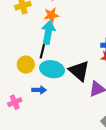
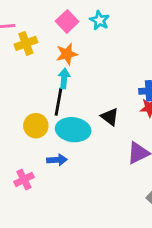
cyan arrow: (48, 32) -> (64, 78), size x0.6
black triangle: (79, 71) -> (110, 117), moved, size x0.6

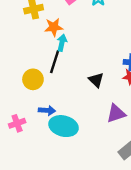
orange star: (67, 54) -> (54, 27), moved
cyan ellipse: (73, 130) -> (64, 126), moved

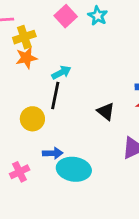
orange star: (54, 27) -> (26, 58), moved
cyan arrow: (62, 43) -> (61, 73), turned 56

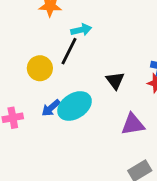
blue arrow: (53, 153) -> (51, 108), turned 126
cyan ellipse: (74, 169) -> (75, 106), moved, turned -56

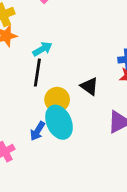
yellow circle: (40, 68) -> (57, 100), moved
cyan ellipse: (75, 106) -> (59, 122), turned -64

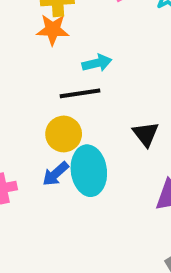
black line: (37, 73) -> (80, 93), turned 56
yellow circle: (57, 100) -> (64, 134), moved

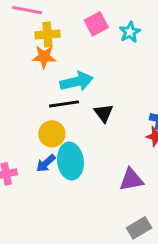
cyan arrow: (97, 63) -> (77, 82), size x1.5
black triangle: (146, 134) -> (104, 113), moved

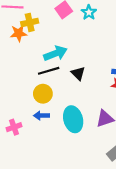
orange star: (44, 57) -> (19, 33), moved
cyan ellipse: (70, 161) -> (73, 119), moved
blue arrow: (46, 163) -> (41, 116), turned 48

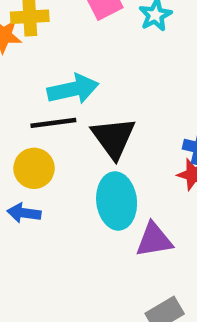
black triangle: (78, 73) -> (113, 138), size x1.5
cyan ellipse: (73, 119) -> (117, 201), moved

